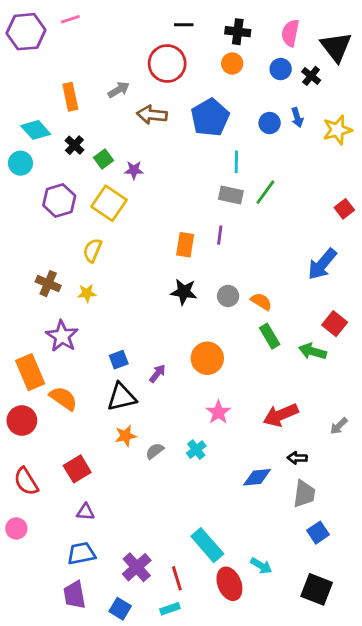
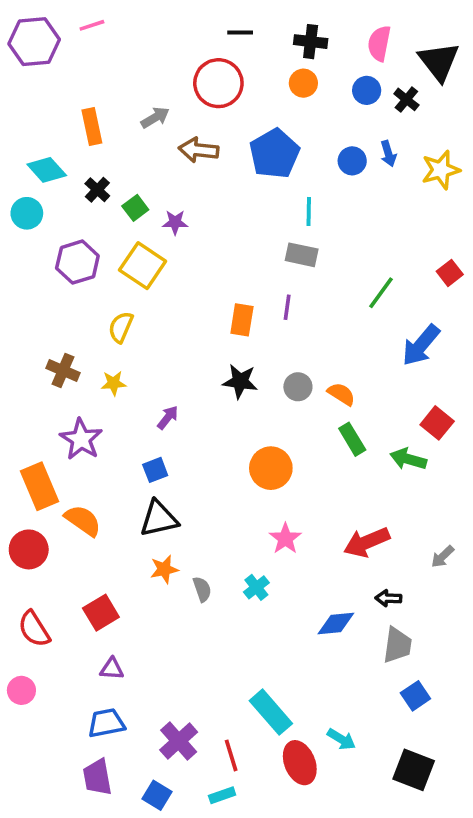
green line: (265, 192) -> (381, 293), moved
purple arrow: (157, 373) -> (168, 417), moved
gray semicircle: (155, 451) -> (202, 589), turned 108

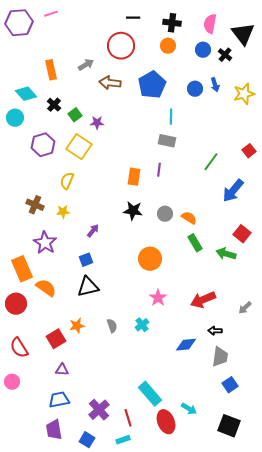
orange star: (164, 569) -> (77, 326), moved

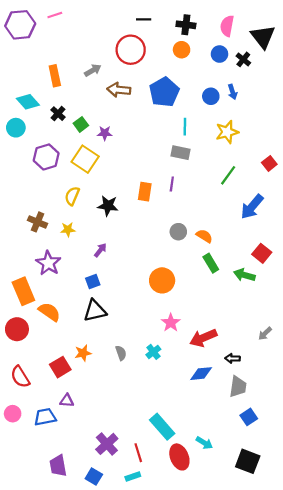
yellow star: (244, 94) -> (227, 132), moved
black star: (133, 211) -> (108, 206), moved
red arrow: (203, 300) -> (203, 338), moved
blue trapezoid: (59, 400) -> (45, 417), moved

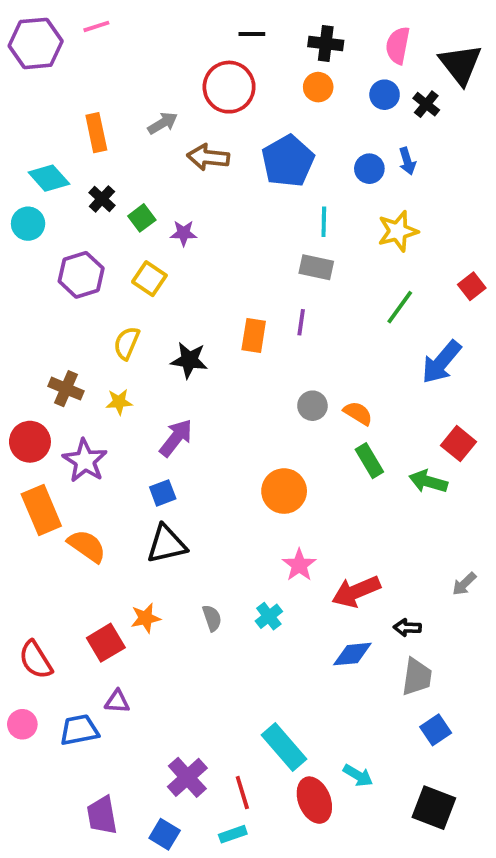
yellow square: (85, 159) -> (149, 279), size x0.7
purple arrow: (100, 250) -> (176, 438), size x1.5
red circle: (17, 329) -> (30, 442), moved

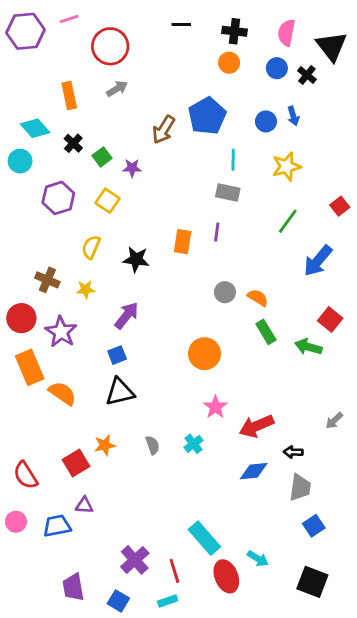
red circle: (229, 87) -> (110, 46), moved
brown arrow: (208, 157) -> (163, 130), moved, turned -64

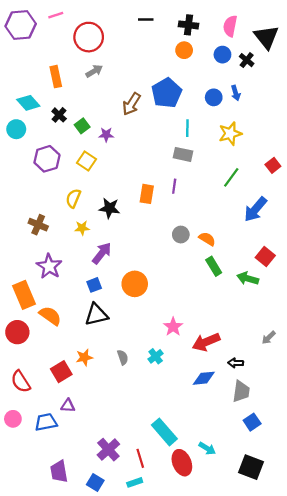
yellow star: (86, 289) -> (82, 228), moved
red circle: (21, 318) -> (17, 332), moved
orange circle: (204, 354) -> (135, 284), moved

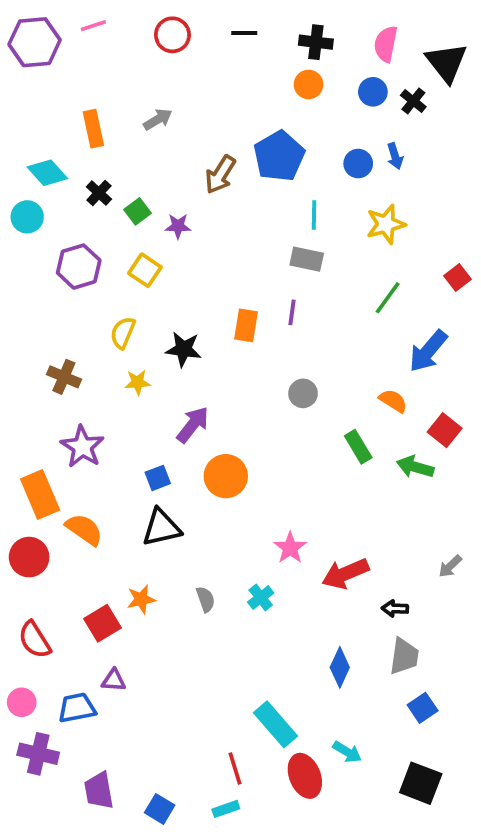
red circle: (89, 37) -> (172, 35), moved, size x0.7
orange semicircle: (207, 239) -> (393, 401), moved
purple arrow: (102, 253) -> (193, 425), moved
blue diamond: (204, 378) -> (340, 667), moved, turned -60
purple cross: (108, 450) -> (38, 754), moved, turned -35

